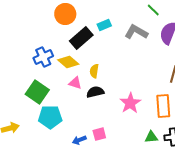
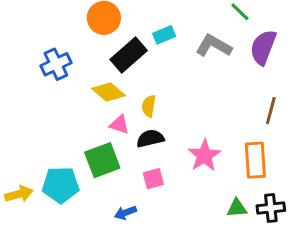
blue cross: (43, 57) -> (56, 64), moved
green square: (37, 92) -> (102, 160), moved, turned 35
cyan pentagon: (50, 117) -> (61, 185), moved
pink square: (99, 134) -> (153, 179), moved

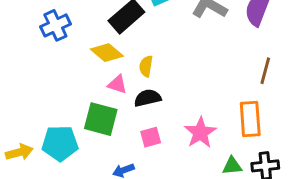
pink star: (204, 155) -> (200, 133), moved
green square: (102, 160) -> (101, 119), turned 36

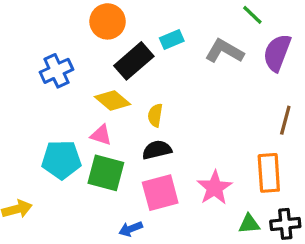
pink triangle: (117, 84) -> (101, 135), moved
pink square: (151, 137) -> (160, 193), size x1.6
cyan pentagon: (60, 143) -> (61, 160), moved

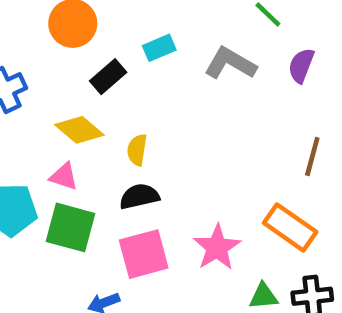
purple semicircle: (277, 53) -> (301, 66), size x0.7
black rectangle: (134, 61) -> (108, 77), size x0.7
orange rectangle: (269, 173) -> (290, 227), turned -51

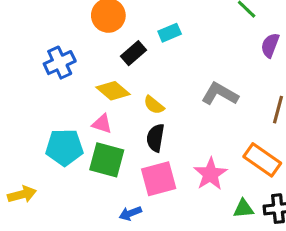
gray L-shape: (230, 63) -> (220, 94), moved
yellow semicircle: (137, 150) -> (154, 105), turned -60
black semicircle: (139, 196) -> (155, 138), turned -68

